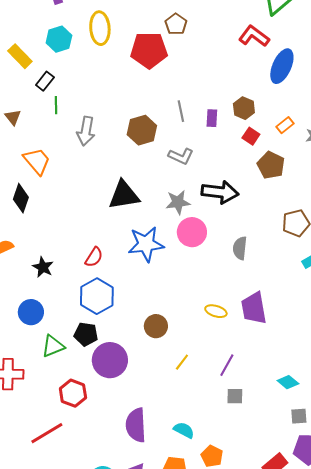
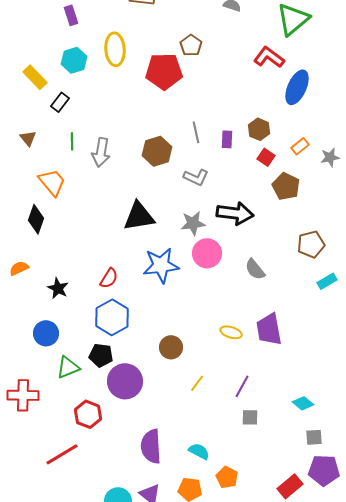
green line: (56, 105) -> (72, 141), moved
gray semicircle: (240, 248) -> (255, 269), turned -45

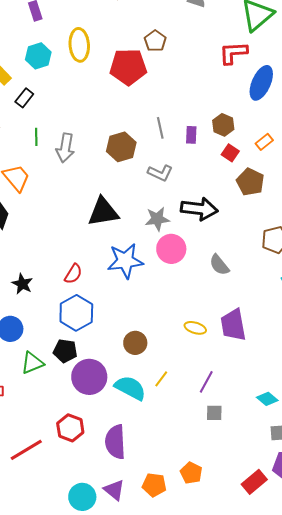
red L-shape: (269, 57) -> (233, 53), turned -40
red hexagon: (88, 414) -> (70, 428), moved
cyan semicircle: (199, 451) -> (130, 388), moved, size x1.5

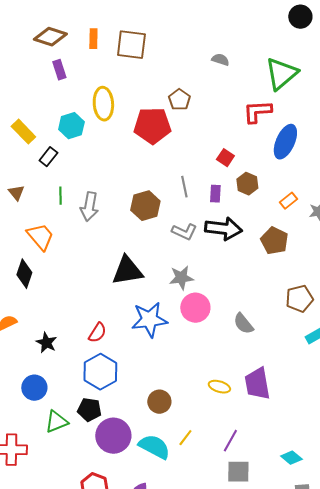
cyan hexagon: (38, 56) -> (71, 126), moved
red square: (230, 153) -> (225, 158), moved
black arrow: (199, 209) -> (223, 229), moved
gray square: (214, 413) -> (238, 472), size x1.4

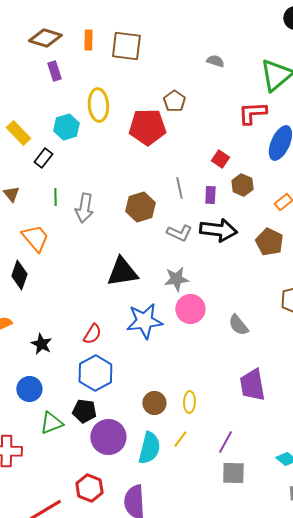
yellow ellipse: (219, 387) -> (189, 402), moved, turned 75
cyan semicircle: (154, 447) -> (149, 448), turned 76

